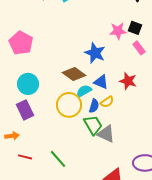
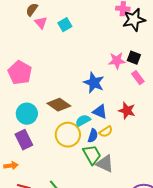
brown diamond: (74, 74) -> (59, 105), moved

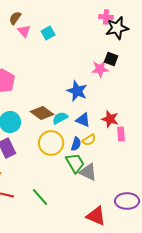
black square: (134, 58) -> (111, 59), moved
pink rectangle: (138, 78) -> (121, 134), moved, turned 32
cyan semicircle: (83, 121) -> (60, 118), moved

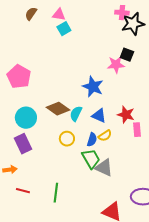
pink triangle: (24, 31) -> (59, 15), moved, turned -40
cyan semicircle: (60, 118) -> (76, 114), turned -35
yellow circle: (51, 143) -> (67, 139), size x0.6
green line: (40, 197) -> (56, 193), turned 48

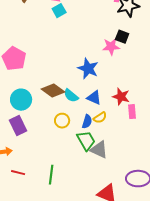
cyan semicircle: (76, 114) -> (71, 96), turned -77

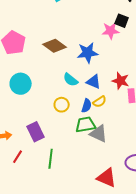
blue star: (88, 69) -> (88, 53), turned -30
brown diamond: (53, 91) -> (55, 46), moved
purple rectangle: (18, 126) -> (36, 132), moved
green trapezoid: (86, 141) -> (86, 125), turned -70
red line: (18, 173) -> (18, 157), turned -72

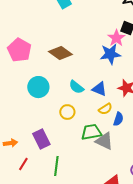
pink star: (111, 31) -> (116, 38), turned -30
blue star: (88, 53) -> (110, 54), moved
cyan circle: (21, 84) -> (38, 87), moved
blue semicircle: (87, 106) -> (118, 119), moved

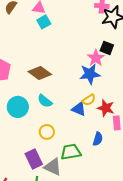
cyan semicircle: (76, 87) -> (45, 101), moved
yellow semicircle: (105, 109) -> (89, 100), moved
purple rectangle: (41, 139) -> (34, 159), moved
gray triangle: (104, 141) -> (53, 167), moved

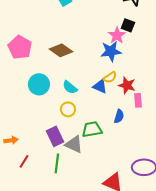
cyan semicircle: (45, 101) -> (70, 87), moved

